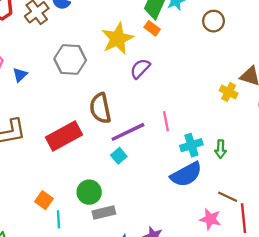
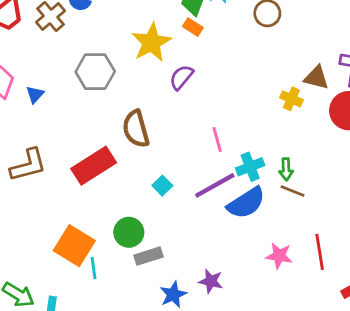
purple line: (128, 132) -> (215, 185), moved
brown line: (228, 197) -> (293, 191), moved
orange square: (44, 200) -> (74, 246), size x1.8

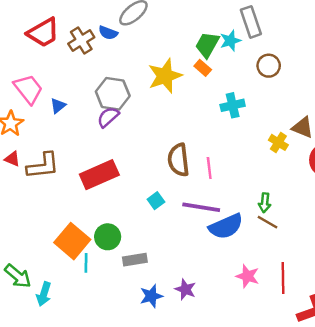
purple semicircle: (181, 77) -> (108, 117), moved
brown semicircle: (136, 129) -> (178, 160), moved
cyan cross: (250, 167) -> (233, 105), moved
purple line: (215, 185) -> (201, 207), turned 30
green circle: (129, 232) -> (108, 237), moved

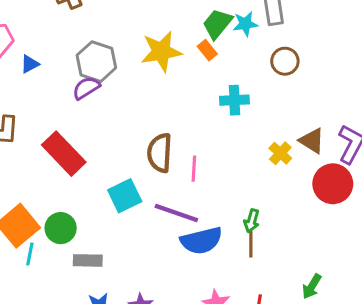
red rectangle: (99, 175) -> (64, 154), turned 60
cyan square: (156, 201) -> (125, 196), size x1.6
brown line: (267, 222) -> (251, 244), turned 50

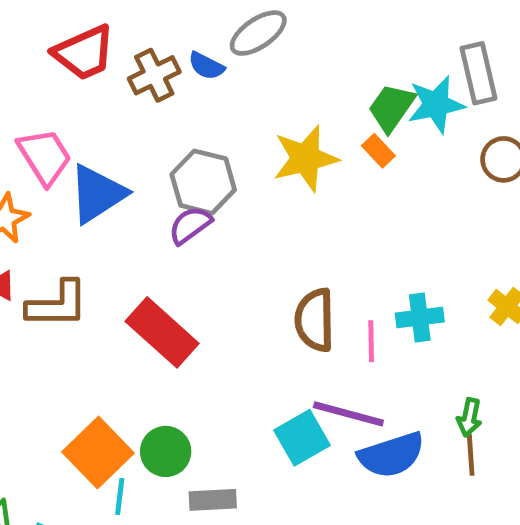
cyan star: (245, 24) -> (436, 105), size x1.4
blue triangle: (30, 64) -> (97, 194), size x2.0
cyan cross: (234, 100) -> (420, 318), moved
cyan square: (125, 196) -> (302, 438), moved

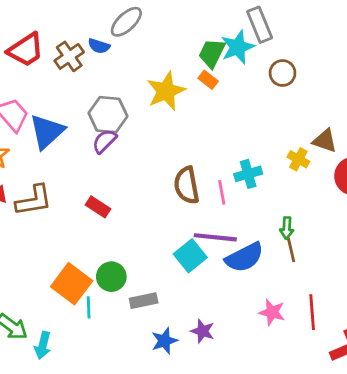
red rectangle: (162, 332) -> (98, 207), size x0.6

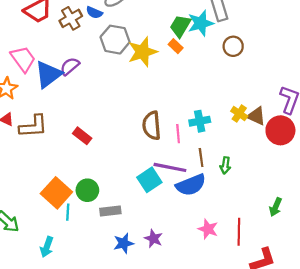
gray hexagon: (108, 115) -> (115, 40), moved
purple semicircle: (104, 141) -> (70, 66), moved
brown triangle: (325, 141) -> (256, 116), moved
brown line: (291, 250) -> (201, 157), moved
cyan arrow: (43, 345) -> (47, 247), moved

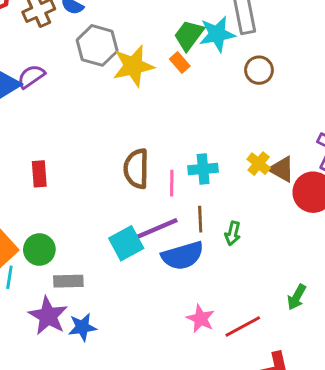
red rectangle: (82, 136) -> (39, 174), turned 42
purple line: (170, 167) -> (156, 229), turned -40
red line: (239, 232) -> (243, 326), turned 55
purple star: (153, 238) -> (48, 316), moved, size x1.5

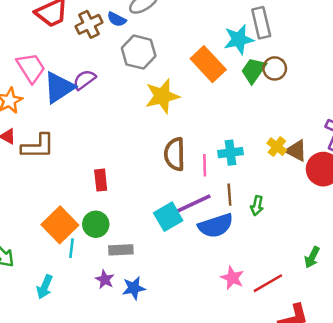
green trapezoid: (189, 35) -> (253, 70), moved
orange rectangle: (180, 62) -> (208, 64), size x2.0
yellow star: (133, 66) -> (162, 96), moved
red rectangle: (39, 174) -> (101, 180), moved
purple star: (48, 316) -> (105, 279), size x0.6

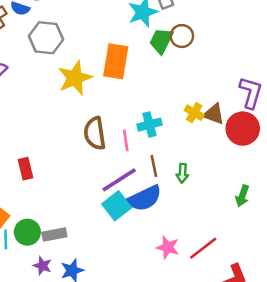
orange rectangle: (208, 64) -> (116, 61), moved, turned 60
cyan square: (168, 217) -> (117, 206), moved
green circle: (96, 224) -> (27, 232), moved
green arrow: (312, 257) -> (242, 196), moved

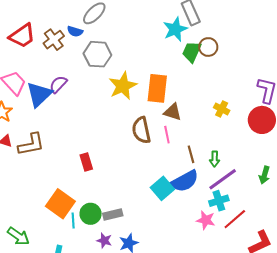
orange rectangle: (116, 61) -> (157, 88), moved
brown triangle: (214, 114) -> (173, 112), moved
cyan cross: (149, 125) -> (219, 201), moved
purple line: (119, 180) -> (223, 179), moved

